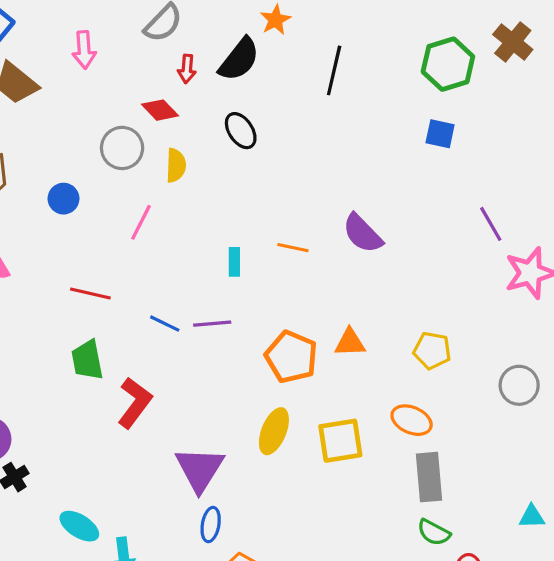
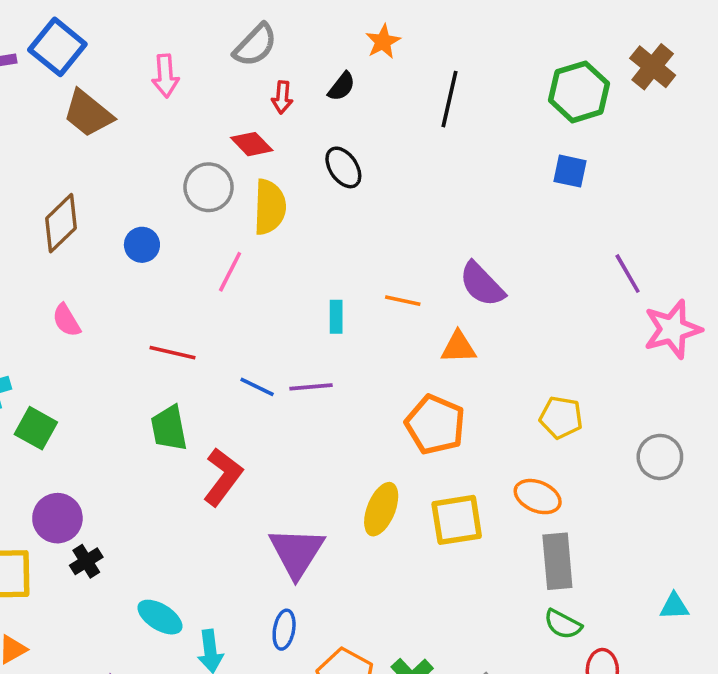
black semicircle: (239, 59) -> (342, 87), size x0.6
yellow semicircle: (176, 165) -> (270, 207), size x1.4
orange triangle: (350, 343) -> (458, 347), moved
orange pentagon: (291, 357) -> (435, 425), moved
blue ellipse: (211, 525) -> (284, 630), moved

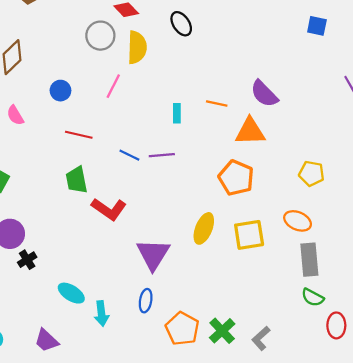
blue circle: (142, 245) -> (60, 91), moved
orange triangle: (458, 347) -> (250, 131), size x1.4
red L-shape: (223, 477) -> (109, 209), turned 88

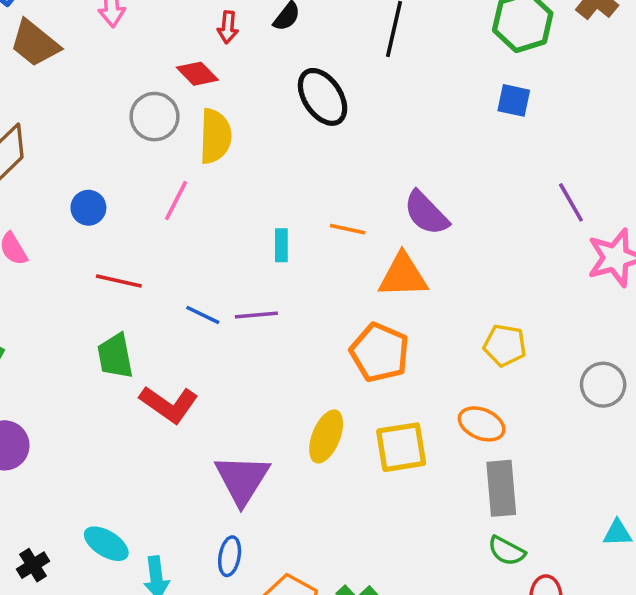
black ellipse: (181, 24) -> (323, 97), moved, size x1.4
black cross: (27, 260) -> (33, 565), moved

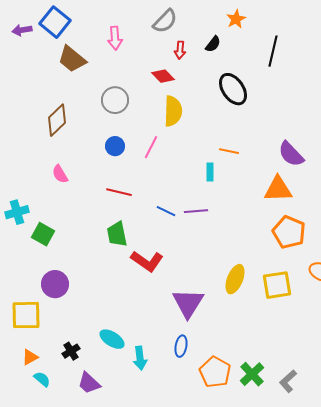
gray circle: (155, 117) -> (115, 100), moved
blue circle: (88, 208) -> (115, 146), moved
orange line: (348, 229) -> (229, 151), moved
orange pentagon: (380, 352) -> (289, 232), moved

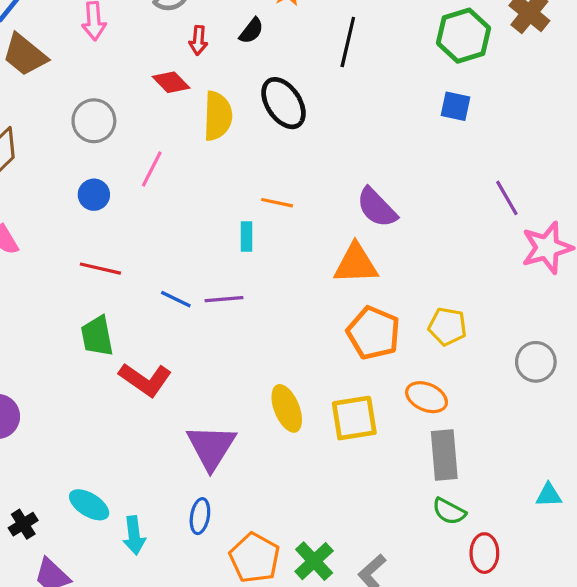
yellow semicircle: (173, 111) -> (218, 116), moved
pink line: (151, 147) -> (152, 169), moved
yellow ellipse: (235, 279) -> (287, 408), turned -44

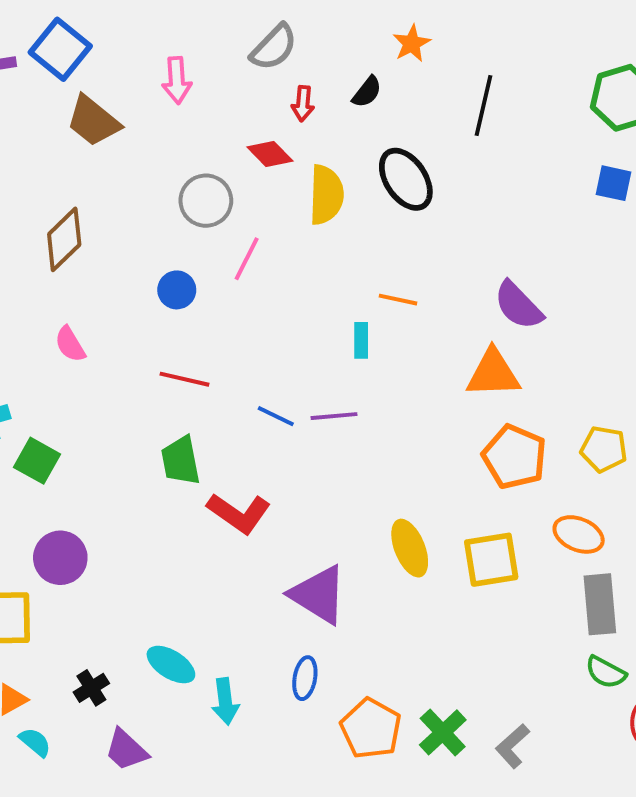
gray circle: (94, 121) -> (206, 201), moved
purple triangle: (211, 447) -> (318, 595), turned -30

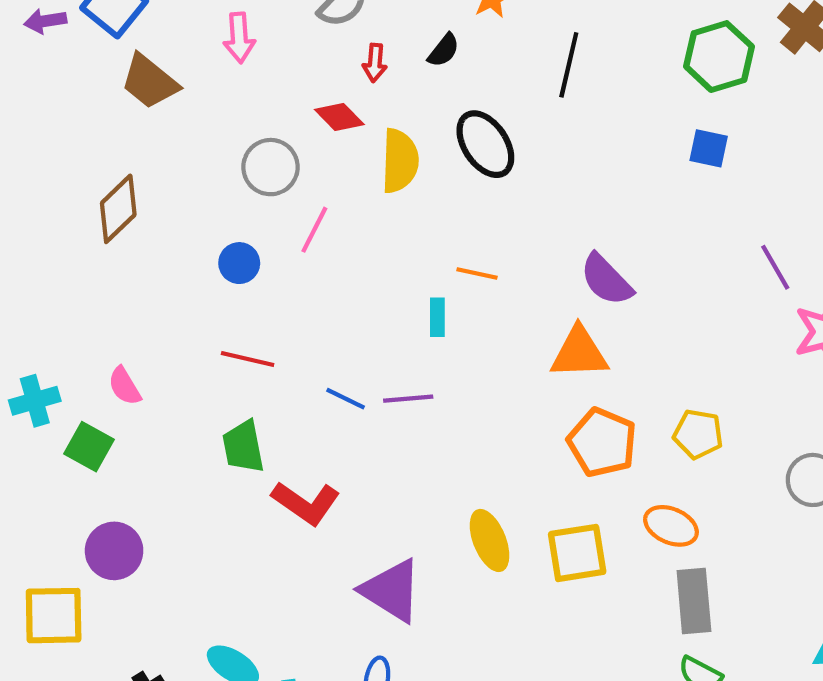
pink semicircle: (70, 344) -> (124, 386), moved

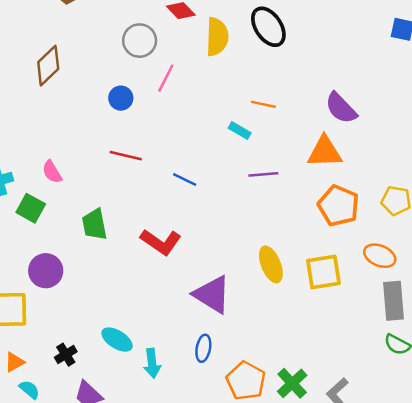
cyan rectangle: (437, 317) -> (240, 131), turned -60
purple line: (408, 399) -> (263, 174), moved
green trapezoid: (243, 447) -> (95, 224), moved

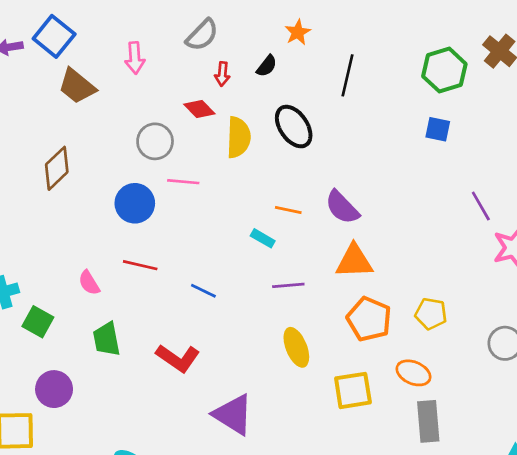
pink line: (166, 78) -> (183, 182), turned 68
blue circle: (121, 98) -> (135, 203), size x1.5
purple semicircle: (341, 108) -> (342, 207), moved
pink semicircle: (52, 172) -> (89, 283), moved
yellow ellipse: (271, 264) -> (296, 347), moved

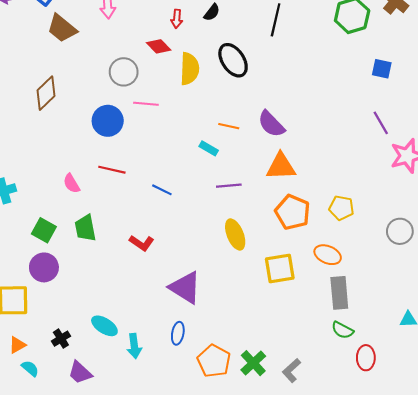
blue square: (438, 129) -> (382, 69), moved
green square: (38, 322) -> (44, 230), moved
red L-shape: (178, 358) -> (142, 243), size x0.7

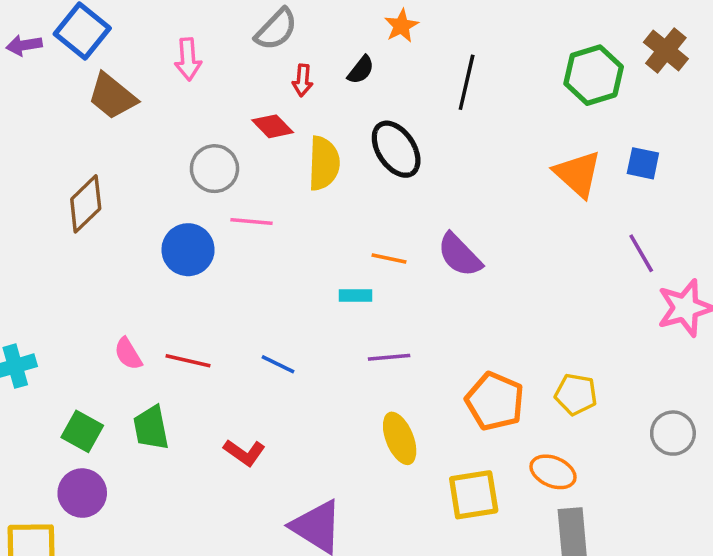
cyan rectangle: (209, 148) -> (356, 296), turned -30
orange triangle: (281, 166) -> (578, 174), moved, turned 44
red line: (112, 170) -> (188, 361), moved

